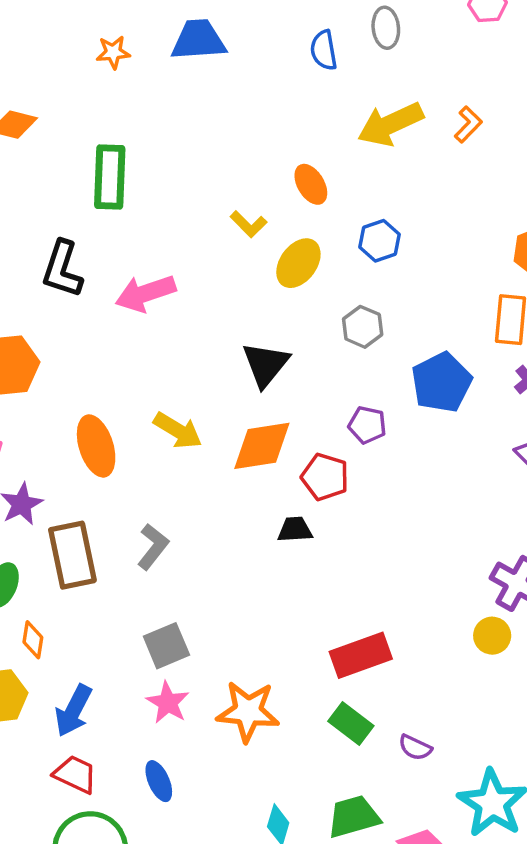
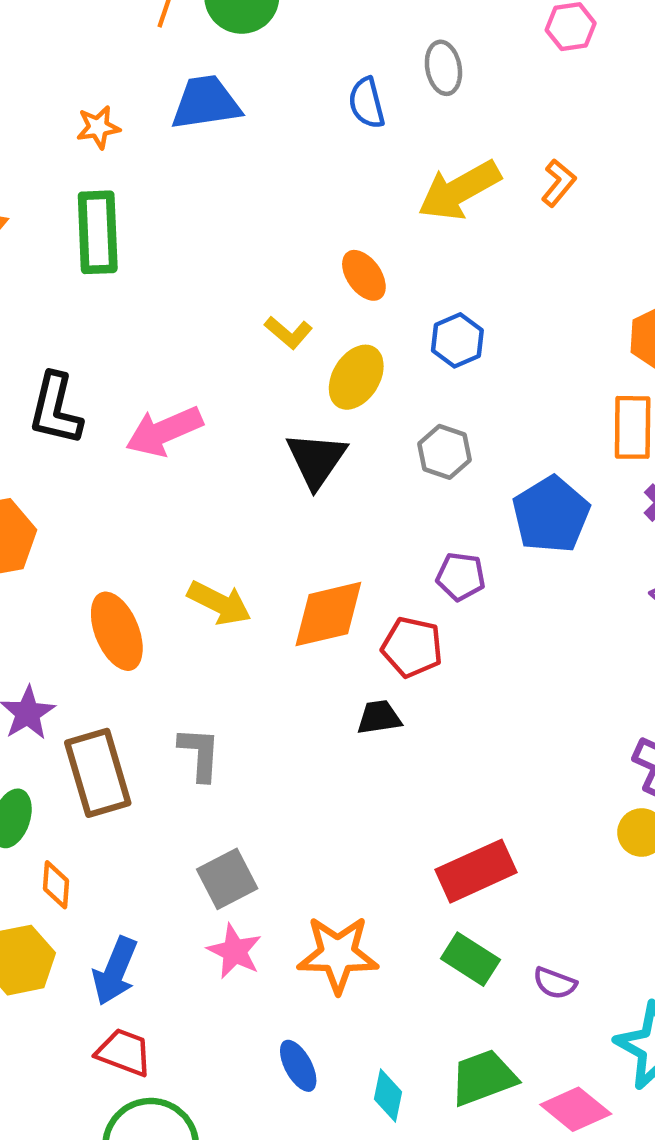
green rectangle: (110, 177) -> (98, 232), moved
black triangle: (265, 364) -> (316, 460), moved
gray L-shape: (153, 547) -> (200, 754), turned -30
blue ellipse: (159, 781) -> (298, 1066), moved

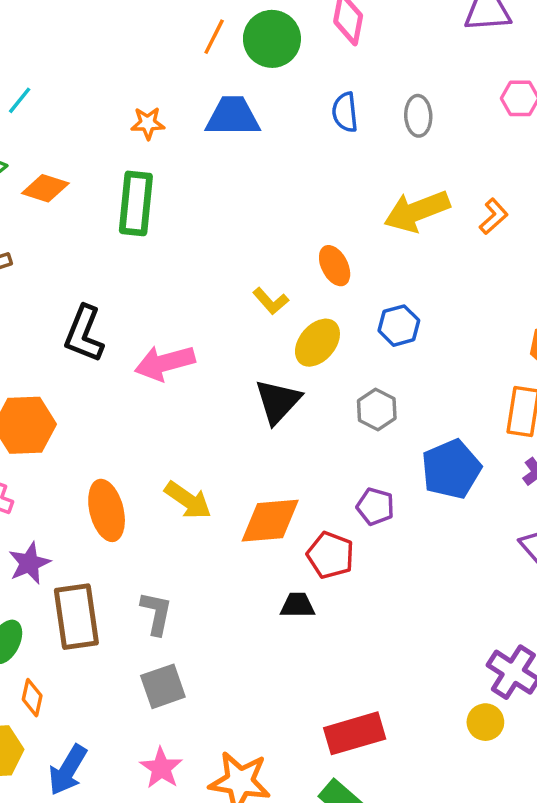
blue semicircle: (367, 103) -> (345, 112), moved
gray square: (227, 879) -> (163, 686), moved

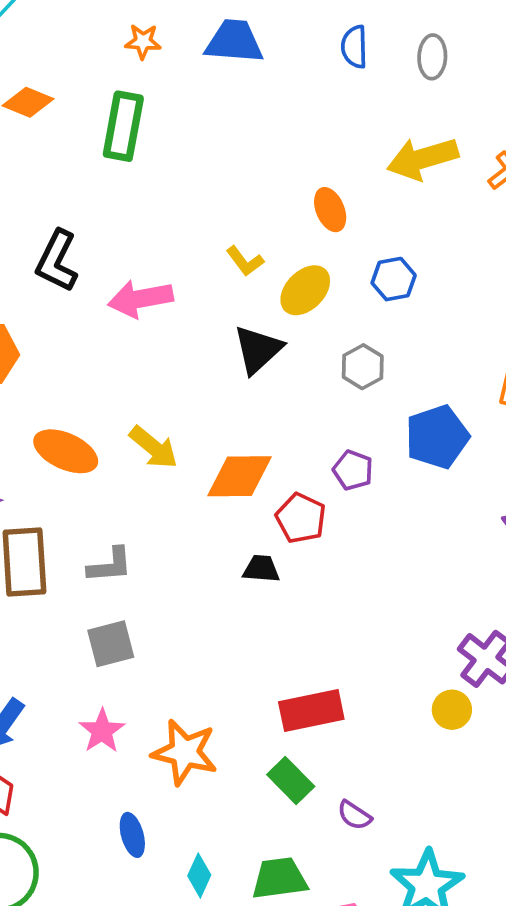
yellow L-shape: (271, 301) -> (245, 261), moved
orange ellipse: (107, 510) -> (66, 451), turned -56
gray L-shape: (156, 613) -> (110, 565), turned 69

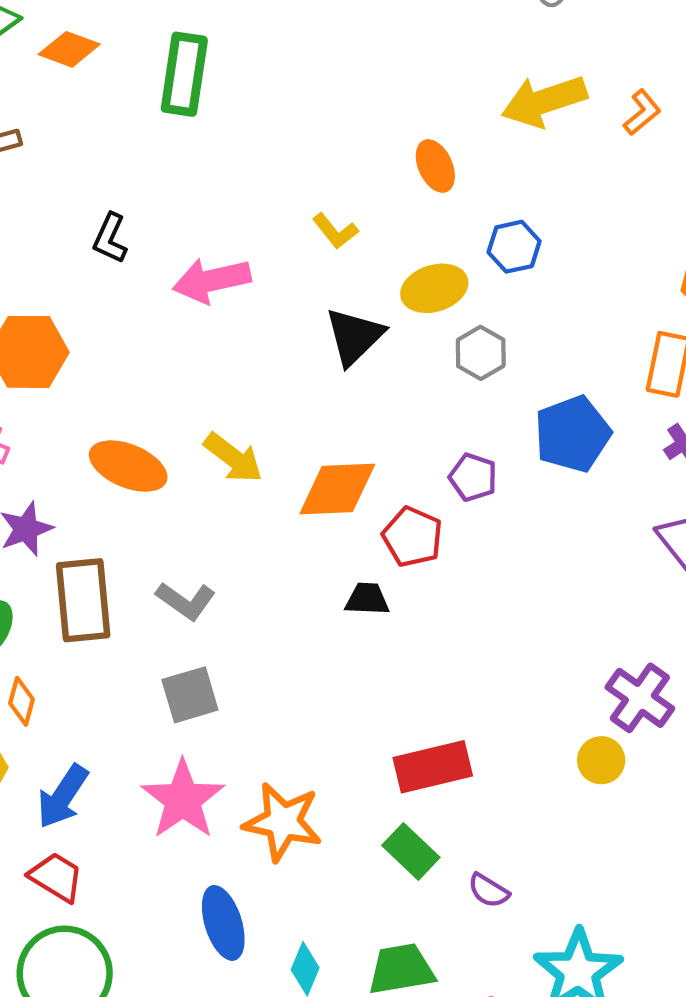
black L-shape: (57, 261) -> (110, 238), size x0.7
yellow ellipse: (305, 290) -> (434, 288), moved, turned 30
gray L-shape: (110, 565) -> (186, 601), turned 42
pink star: (102, 731) -> (183, 800), size x1.5
blue ellipse: (132, 835) -> (223, 923), size x1.4

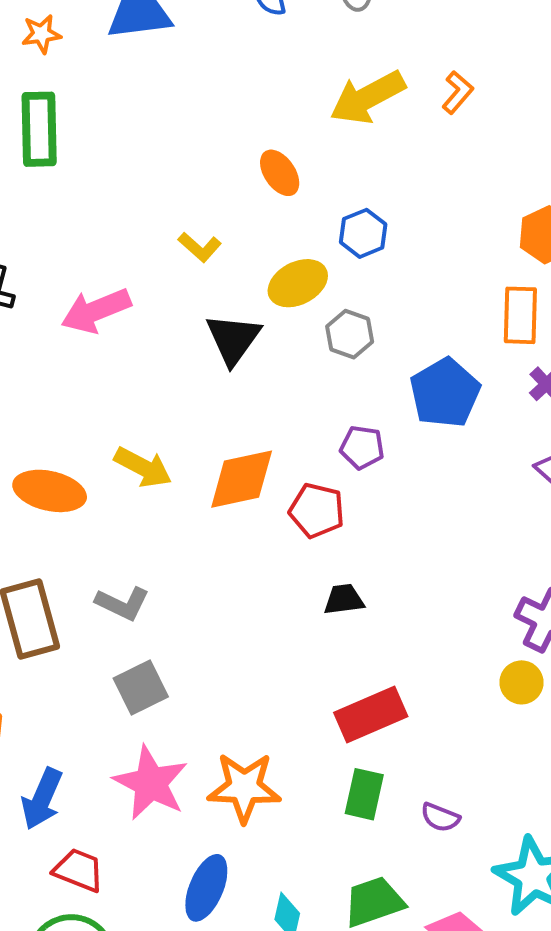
black trapezoid: (367, 599) -> (344, 599), moved
green rectangle: (411, 851) -> (364, 794), turned 69
red trapezoid: (56, 877) -> (79, 870), moved
blue ellipse: (223, 923) -> (206, 888), turned 50

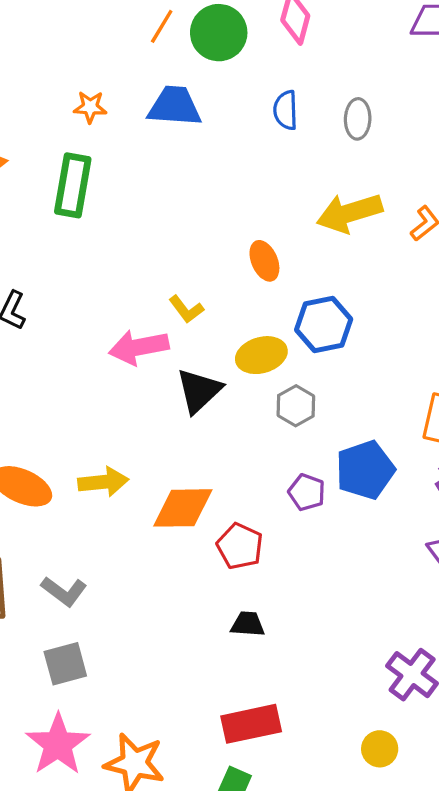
blue hexagon: (363, 233) -> (324, 325), size x1.4
pink arrow: (96, 311) -> (139, 347), moved
purple pentagon: (362, 447) -> (307, 492), moved
yellow arrow: (143, 467) -> (103, 482), turned -45
yellow circle: (521, 682) -> (380, 749), moved

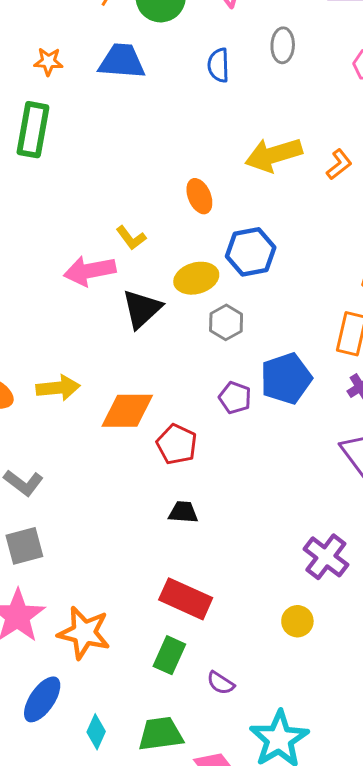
gray ellipse: (358, 119) -> (283, 45), moved
red rectangle: (251, 724) -> (186, 599), turned 36

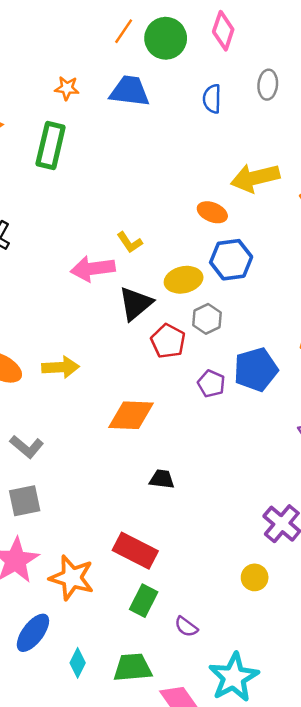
orange ellipse: (199, 196) -> (212, 212), moved, turned -48
orange diamond: (127, 411) -> (131, 415), moved
red pentagon: (177, 444) -> (168, 341), moved
red rectangle: (186, 599) -> (135, 551), moved

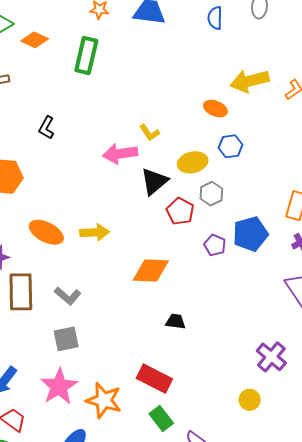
blue hexagon: (231, 260) -> (230, 146), size x0.7
green rectangle: (144, 601) -> (161, 418), turned -65

